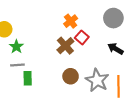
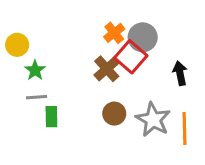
gray circle: (113, 18) -> (143, 37), moved
red square: (82, 37) -> (131, 57), size x1.5
black arrow: (115, 49) -> (180, 73), turned 49

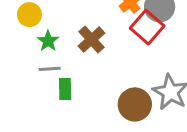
brown cross: (107, 69) -> (91, 39), moved
brown circle: (114, 114) -> (135, 104), moved, size x1.4

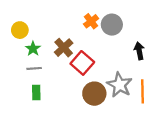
red square: (147, 27) -> (82, 63), moved
green rectangle: (65, 89) -> (36, 92), moved

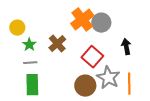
orange cross: (91, 21) -> (82, 20), size x1.6
red square: (82, 63) -> (92, 57), moved
green rectangle: (36, 92) -> (32, 85), size x1.5

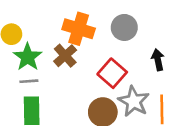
orange cross: (82, 20) -> (79, 29), moved, turned -35
green star: (29, 45) -> (28, 57), size x1.5

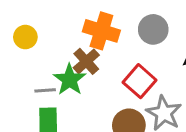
green star: (28, 57) -> (70, 80), moved

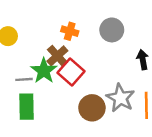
orange cross: (101, 31) -> (70, 31), size x0.6
red square: (140, 81) -> (71, 72), moved

